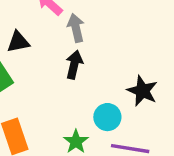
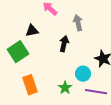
gray arrow: (76, 28) -> (78, 23), moved

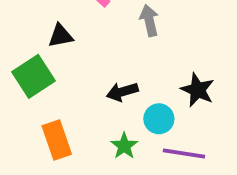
black arrow: (64, 44) -> (122, 92), moved, turned -119

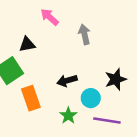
black star: (197, 90) -> (116, 79), turned 30
orange rectangle: (57, 140) -> (31, 98), moved

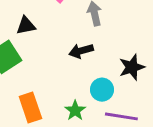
black arrow: (67, 81) -> (81, 51), moved
orange rectangle: (31, 98) -> (30, 108), moved

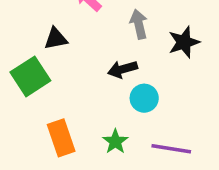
black star: (132, 67) -> (184, 42), moved
cyan circle: (102, 90) -> (144, 98), moved

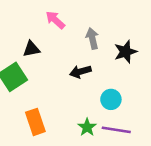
cyan circle: (144, 98) -> (111, 99), moved
green star: (115, 141) -> (87, 127), moved

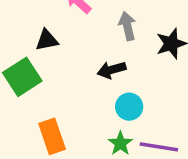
cyan circle: (111, 99) -> (129, 107), moved

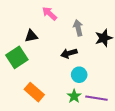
orange rectangle: (52, 136) -> (34, 92), turned -30

